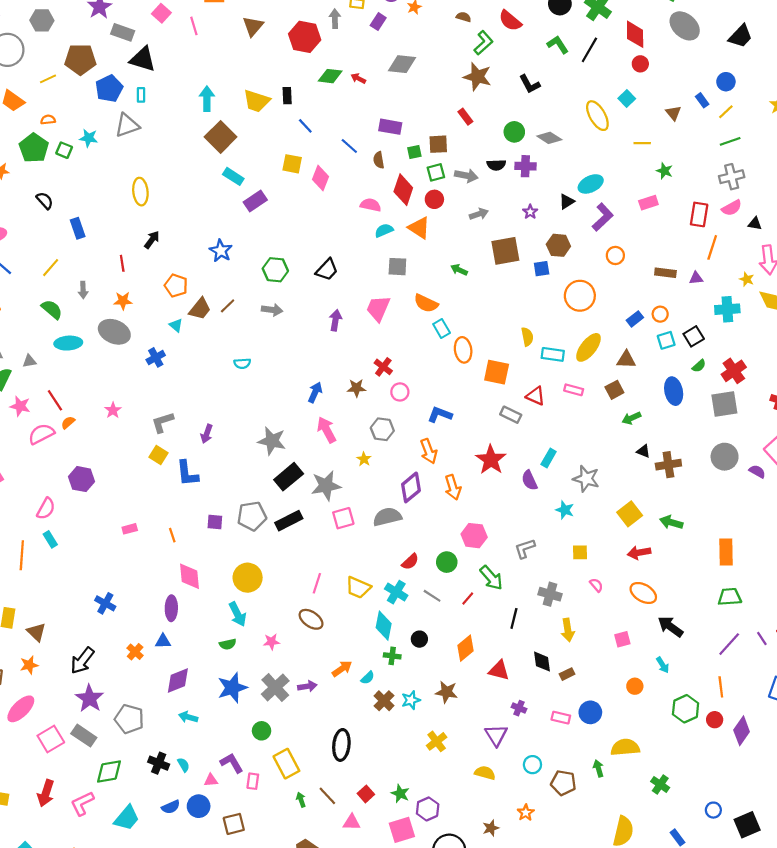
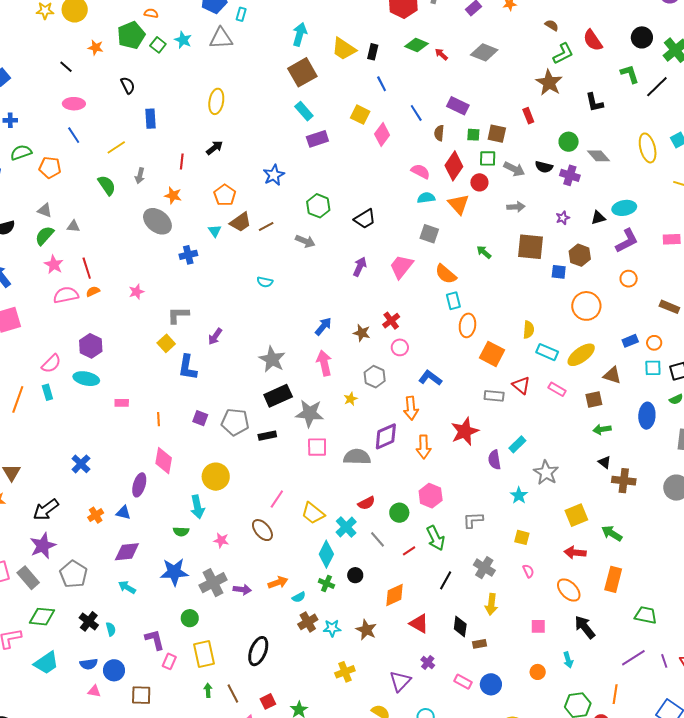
cyan ellipse: (68, 343) -> (86, 379), moved
gray rectangle: (511, 415) -> (494, 396), turned -36
black rectangle: (289, 521) -> (267, 436), size x0.7
orange rectangle: (726, 552) -> (613, 579), moved
pink triangle: (211, 780) -> (94, 691), moved

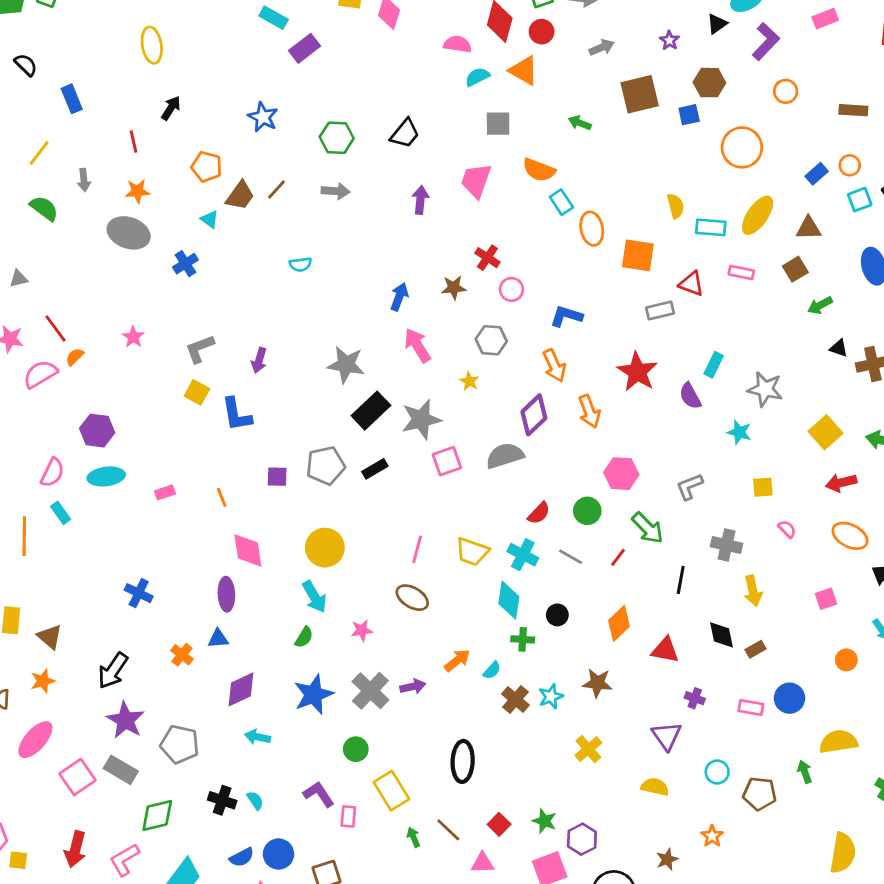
green semicircle: (181, 532) -> (304, 637), turned -42

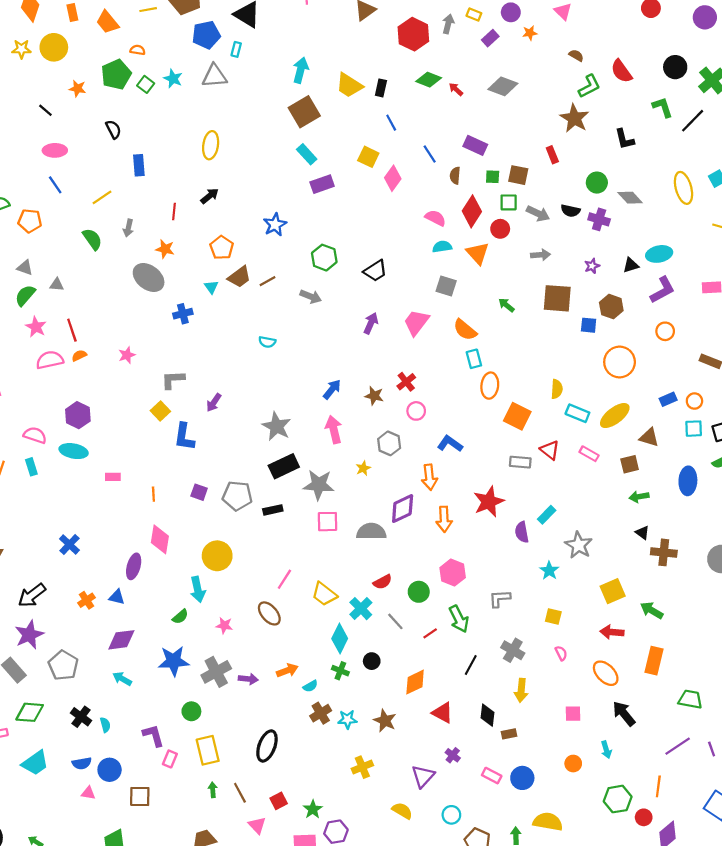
pink semicircle: (52, 473) -> (35, 435), turned -115
pink triangle: (483, 863) -> (257, 825), turned 30

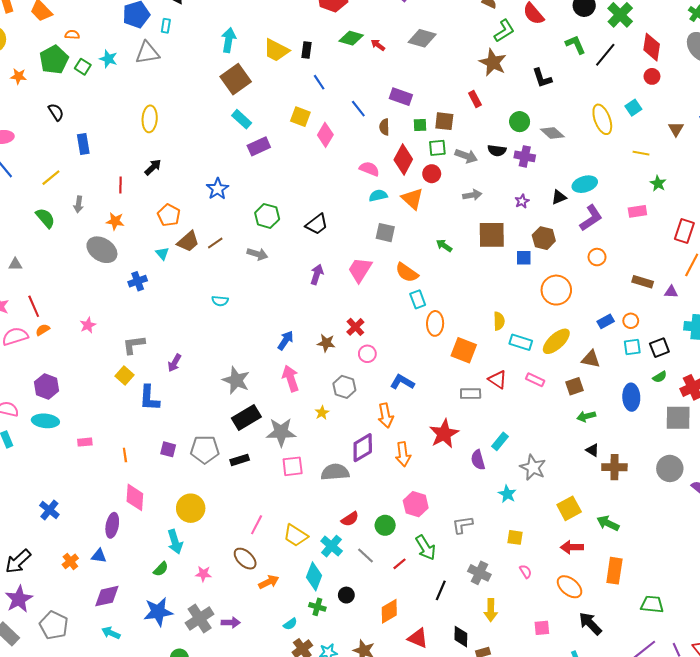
orange arrow: (287, 670) -> (269, 582), moved

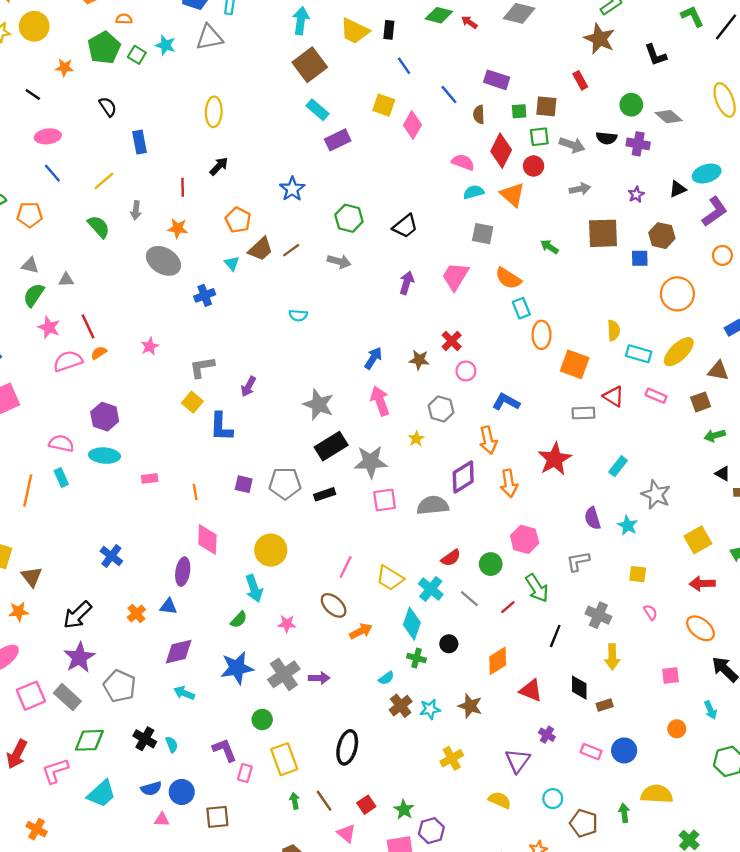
purple semicircle: (478, 460) -> (593, 518), moved

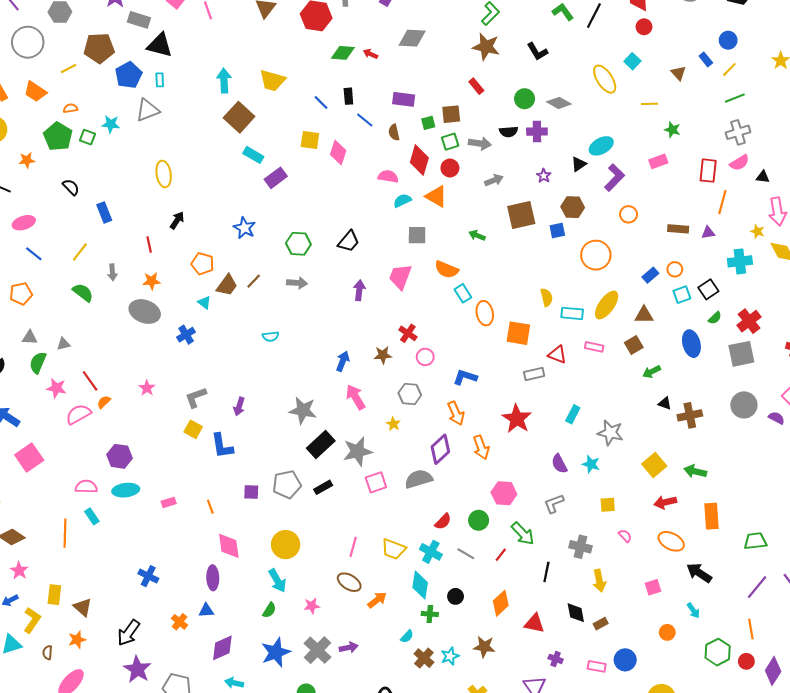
black rectangle: (389, 30) -> (348, 96), moved

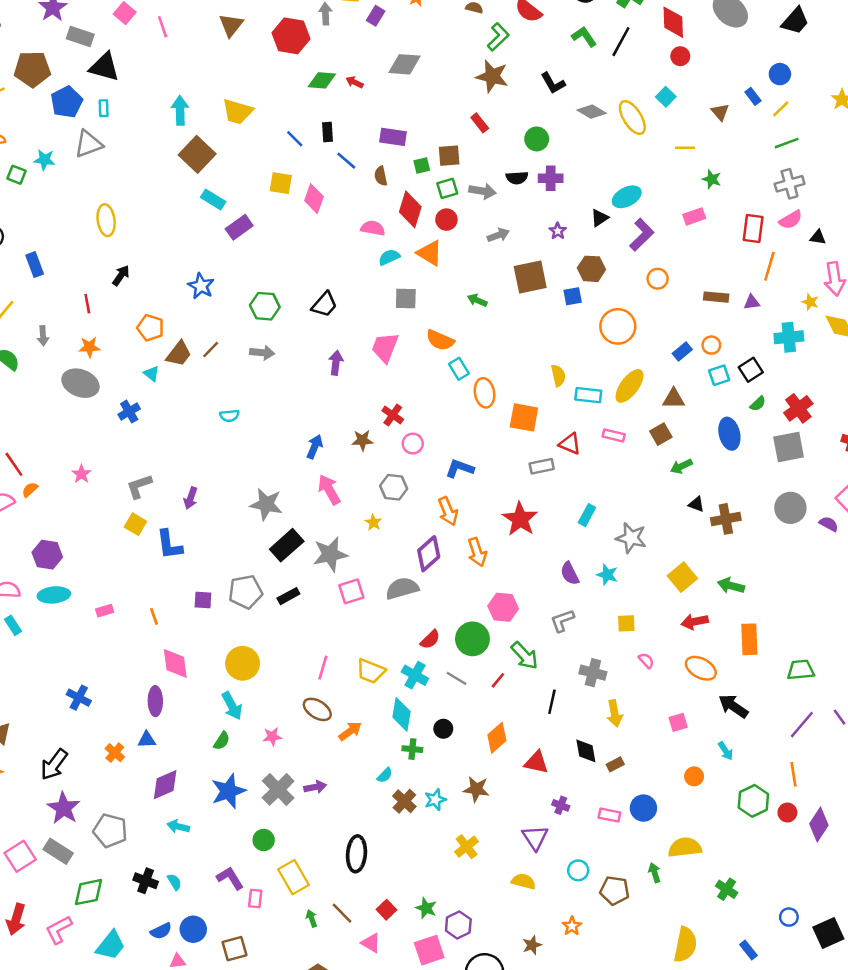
gray diamond: (559, 103) -> (592, 112), moved
green circle: (479, 520) -> (472, 639), size x1.4

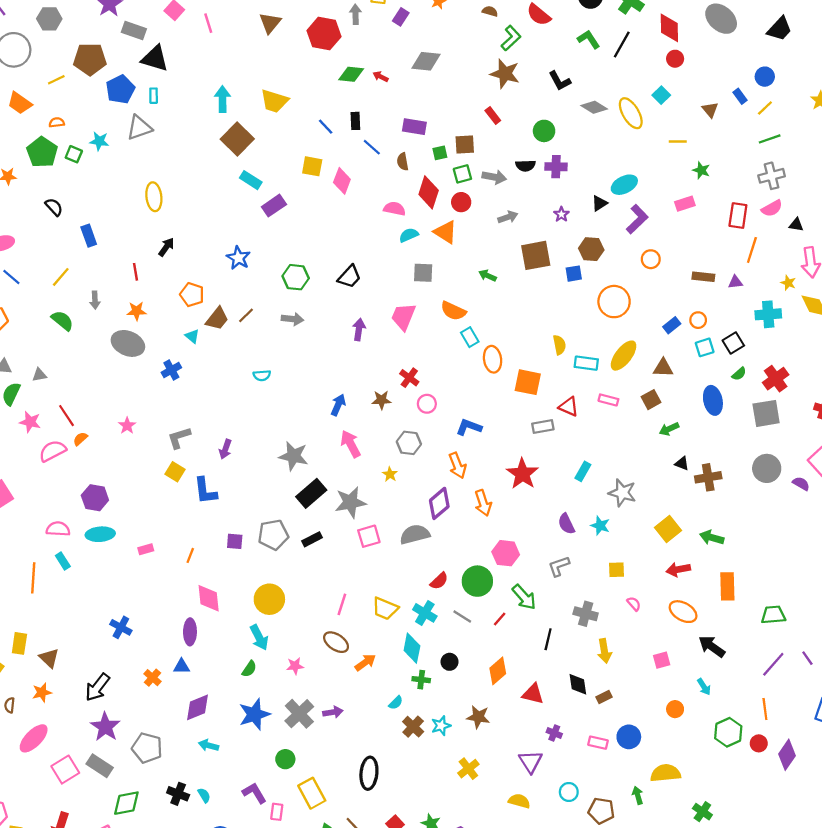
orange line: (154, 616) -> (190, 555), turned 40

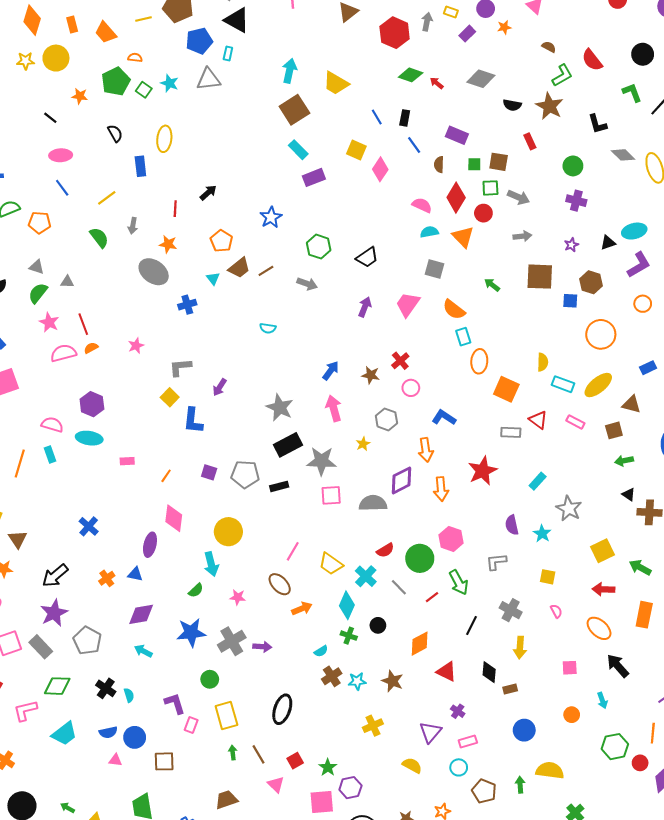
black semicircle: (526, 166) -> (512, 105), moved
yellow ellipse: (154, 197) -> (164, 139), moved
pink rectangle: (598, 743) -> (468, 741), moved, turned -42

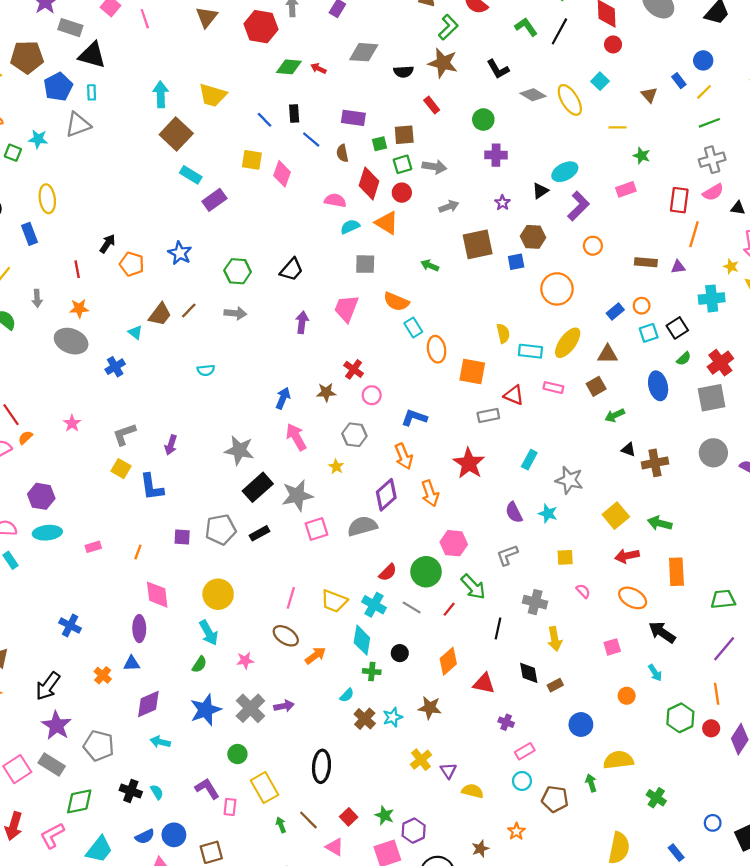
orange pentagon: (221, 241) -> (132, 264), moved
purple triangle: (430, 732) -> (448, 771), moved, size x0.7

